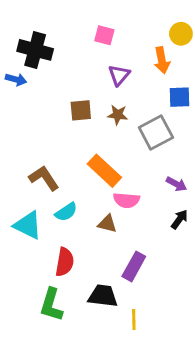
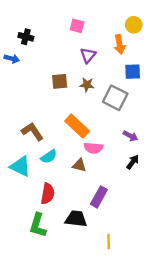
black cross: (35, 50) -> (26, 37), size x0.6
gray square: (156, 132) -> (115, 98), turned -35
yellow line: (134, 319) -> (109, 242), moved

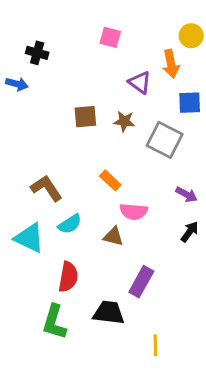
purple triangle: (88, 55) -> (140, 82), moved, turned -35
orange rectangle: (77, 126) -> (110, 180), size x0.6

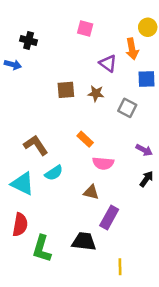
gray square: (165, 140) -> (127, 108), size x0.7
brown triangle: (113, 236) -> (91, 192), moved
red semicircle: (68, 277) -> (20, 225), moved

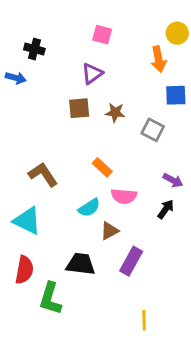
purple triangle: (108, 63) -> (92, 74), moved, turned 48
cyan semicircle: (54, 173) -> (89, 208), moved
black arrow: (146, 179) -> (166, 209), moved
brown triangle: (91, 192) -> (109, 231), turned -42
black trapezoid: (84, 241) -> (81, 264), moved

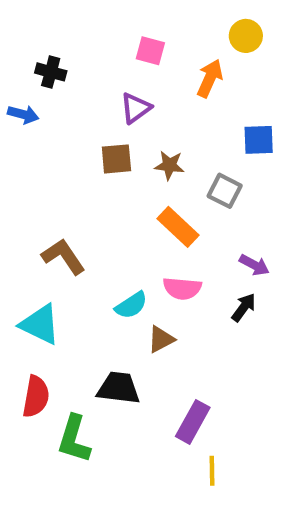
yellow circle: (177, 33) -> (246, 36), moved
orange arrow: (158, 59) -> (210, 78), moved, turned -145
orange rectangle: (102, 167) -> (178, 227), moved, size x1.4
purple rectangle: (131, 261) -> (193, 422), moved

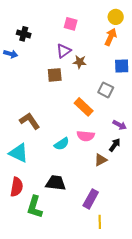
orange arrow: (210, 78) -> (111, 37), moved
brown star: (169, 165) -> (80, 62), moved
brown triangle: (161, 339) -> (101, 160), moved

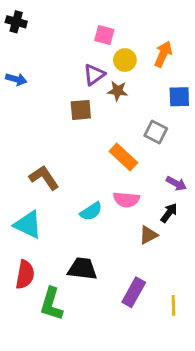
yellow circle: (116, 17) -> (125, 60), moved
black cross: (24, 34) -> (16, 22), moved
yellow line: (100, 222) -> (173, 305), moved

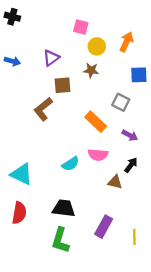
purple triangle: (94, 75) -> (51, 58), moved
brown L-shape: (44, 178) -> (43, 109), moved, turned -95
purple arrow: (176, 183) -> (130, 135), moved
brown triangle: (148, 235) -> (115, 182), turned 42
green L-shape: (51, 304) -> (60, 240), moved

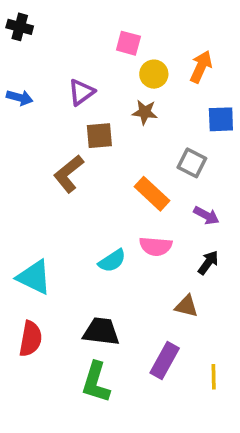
brown triangle: (115, 182) -> (186, 306), moved

